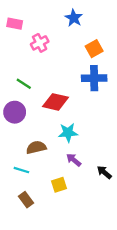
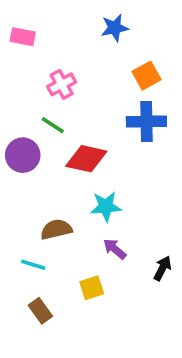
blue star: (74, 18) -> (115, 28), turned 30
pink cross: (40, 43) -> (62, 84), moved
green line: (24, 84) -> (53, 125), moved
purple circle: (15, 112) -> (23, 155), moved
black arrow: (104, 172) -> (162, 268), turned 77

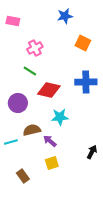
orange square: (146, 76) -> (83, 43), turned -35
blue cross: (146, 122) -> (86, 82), moved
purple circle: (23, 155) -> (18, 103), moved
purple arrow: (115, 249) -> (50, 141), moved
cyan line: (33, 265) -> (11, 142), moved, turned -32

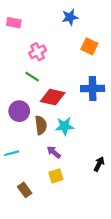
brown semicircle: (32, 130) -> (41, 125), moved, turned 96

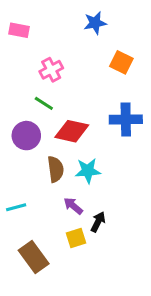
purple circle: (19, 111) -> (26, 136), moved
black arrow: (99, 164) -> (98, 222), moved
brown rectangle: (25, 190) -> (34, 257), size x1.5

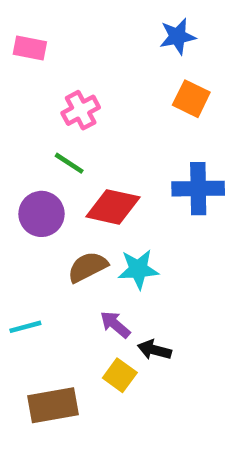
blue star: (95, 23) -> (177, 36), moved
brown semicircle: (56, 169) -> (88, 267), turned -110
black arrow: (98, 222) -> (154, 350), turned -102
yellow square: (76, 238) -> (120, 375), turned -36
brown rectangle: (34, 257) -> (53, 405), turned -64

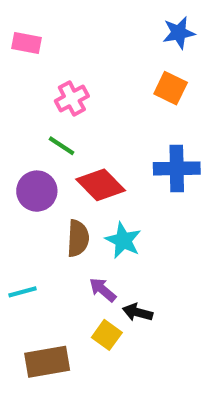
blue star: (177, 36) -> (179, 33), moved
red diamond: (113, 207) -> (101, 185), turned 33
brown semicircle: (88, 267) -> (78, 238), turned 120
cyan star: (138, 269) -> (123, 240), turned 30

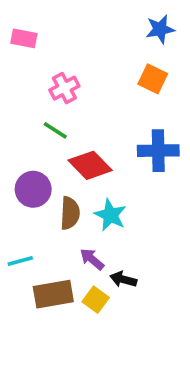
purple circle: (37, 191) -> (33, 189), moved
brown rectangle: (47, 362) -> (53, 294), moved

